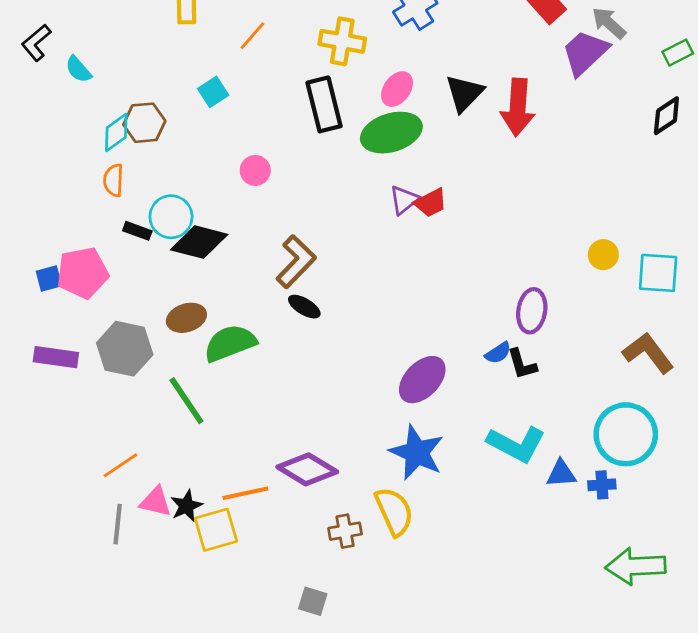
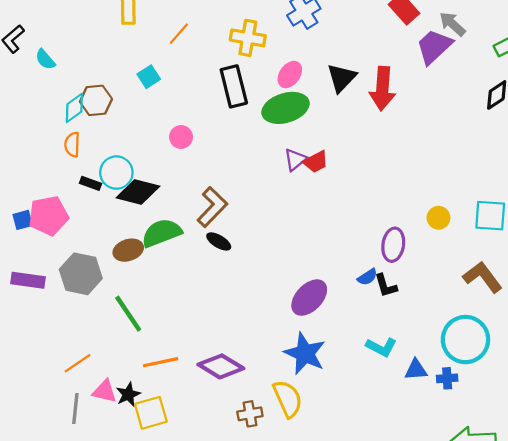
yellow circle: (603, 255) -> (438, 218), moved
green semicircle: (230, 343) -> (162, 233), moved
cyan L-shape: (516, 444) -> (381, 347), size x0.7
orange line: (245, 493) -> (161, 362), moved

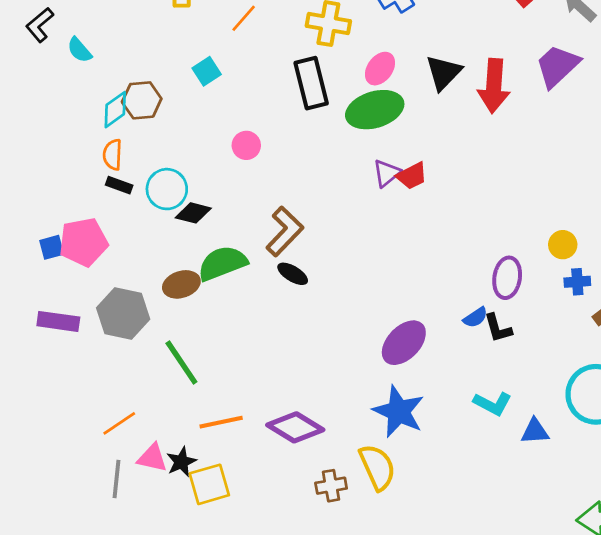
purple trapezoid: (434, 46) -> (557, 66), moved
black rectangle: (91, 183) -> (119, 185), moved
black diamond: (138, 192) -> (193, 213), size x0.7
blue cross: (447, 378) -> (577, 282), moved

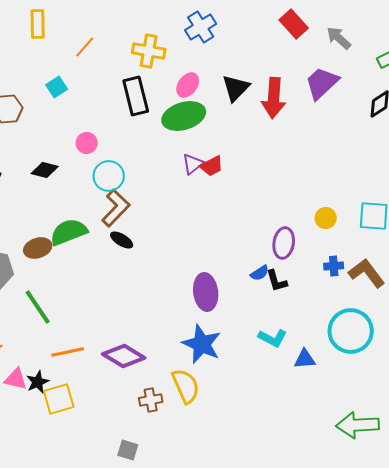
cyan circle: (167, 189) -> (109, 176), moved
black diamond: (193, 213) -> (45, 170), moved
blue cross: (577, 282) -> (334, 266), moved
purple ellipse: (404, 343) -> (206, 292), turned -51

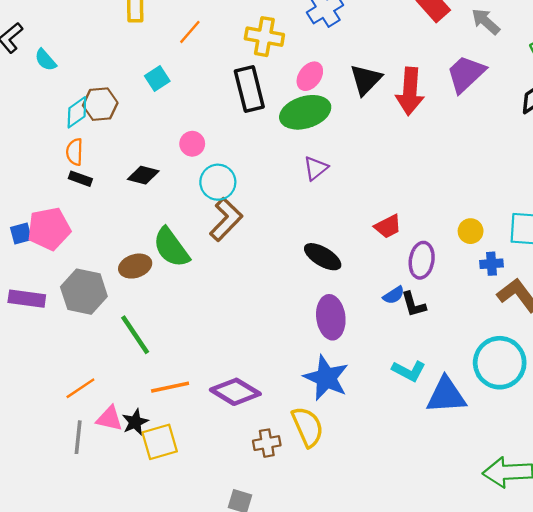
red trapezoid: (212, 166) -> (388, 226), moved
green semicircle: (69, 232) -> (171, 247), turned -105
black ellipse: (122, 240) -> (323, 257), moved, size x1.4
blue cross: (334, 266) -> (492, 264), moved
blue triangle: (305, 359) -> (446, 395), size x1.6

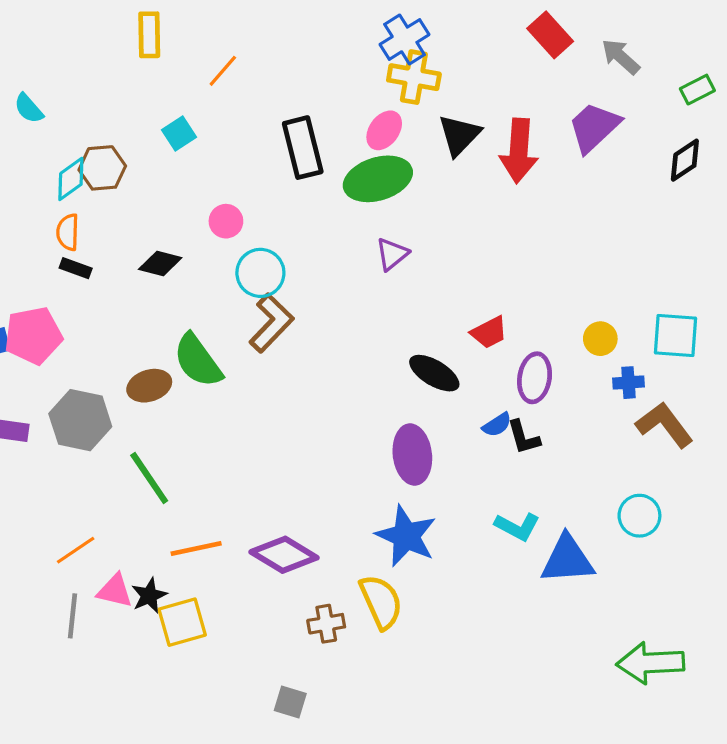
yellow cross: (264, 37) -> (414, 77), moved
black ellipse: (323, 257) -> (434, 373), moved
cyan circle: (500, 363) -> (639, 516), size x0.6

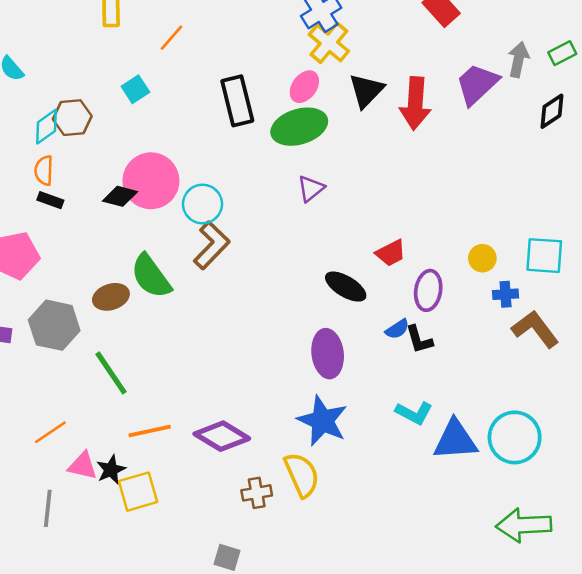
gray arrow: (621, 57) -> (518, 60), moved, turned 60
yellow cross: (414, 77) -> (329, 43), turned 30
pink circle: (226, 221) -> (151, 181), moved, size x2.0
cyan circle: (639, 516) -> (515, 437), moved, size x1.5
gray line: (72, 616) -> (48, 508), moved

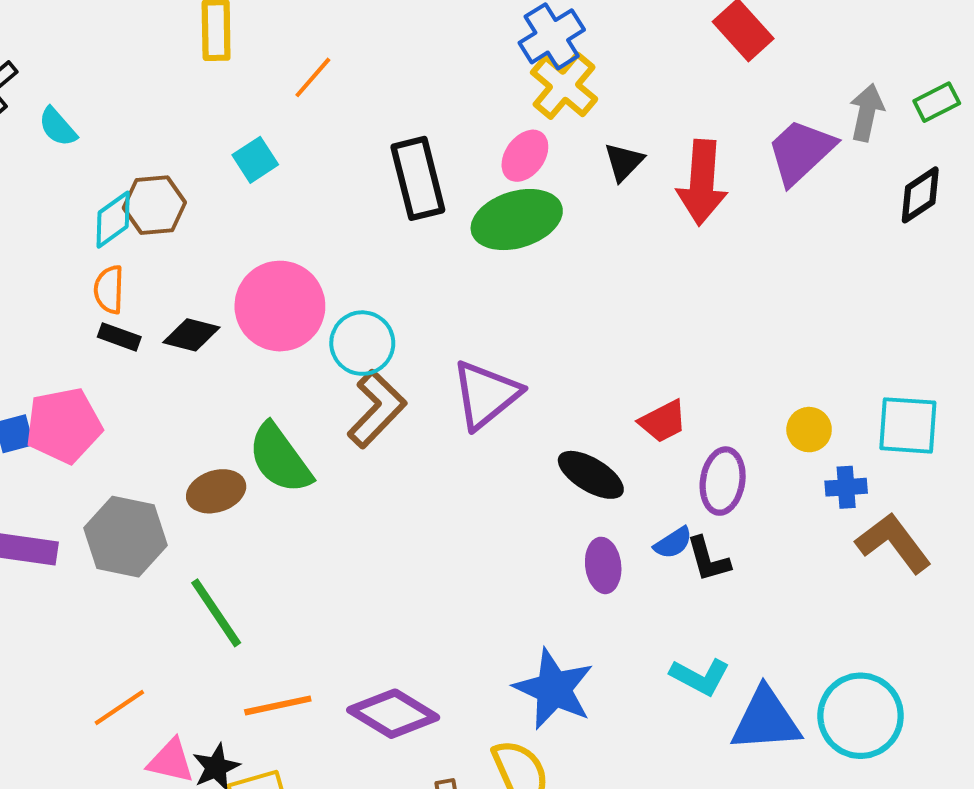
black triangle: (366, 91) -> (624, 162), size x0.7
purple triangle: (311, 189) -> (486, 395), moved, size x1.6
black diamond: (120, 196) -> (191, 335), moved
purple ellipse: (328, 354) -> (603, 565), moved, size x0.7

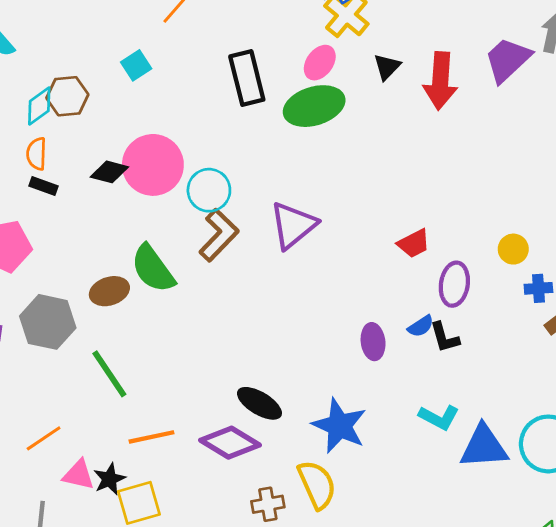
black diamond: (191, 335) -> (109, 172), moved
black ellipse: (591, 475) -> (259, 403), moved

